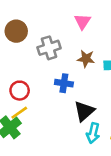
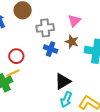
pink triangle: (82, 21) -> (74, 21), moved
blue cross: (64, 83) -> (51, 49), moved

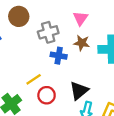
red circle: (16, 56) -> (47, 95), moved
yellow line: (13, 73) -> (34, 79), moved

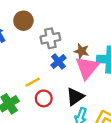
pink triangle: (81, 18) -> (87, 68), moved, size x1.6
blue cross: (59, 56) -> (58, 61), turned 35

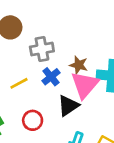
yellow line: (33, 82) -> (19, 83), moved
black triangle: (75, 97) -> (68, 106), moved

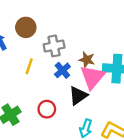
yellow line: (19, 83) -> (29, 66), moved, turned -42

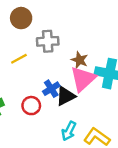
yellow line: (29, 66) -> (19, 59), turned 35
blue cross: (62, 70) -> (51, 89), moved

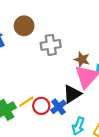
yellow line: (19, 59) -> (26, 102), moved
blue cross: (51, 89) -> (58, 107), moved

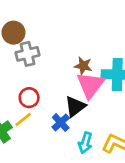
gray cross: (51, 45) -> (27, 54), moved
red circle: (41, 106) -> (29, 98), moved

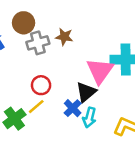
brown star: (83, 66) -> (64, 37), moved
cyan arrow: (85, 143) -> (89, 118), moved

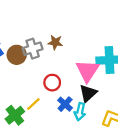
brown circle: (24, 23) -> (17, 55), moved
red circle: (41, 85) -> (52, 83), moved
black triangle: (86, 92) -> (88, 93), moved

